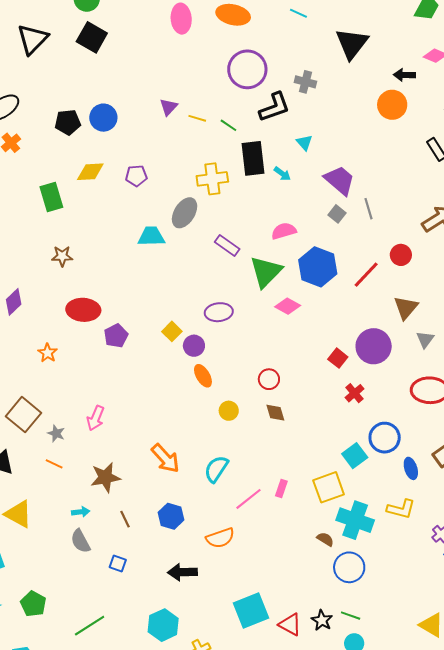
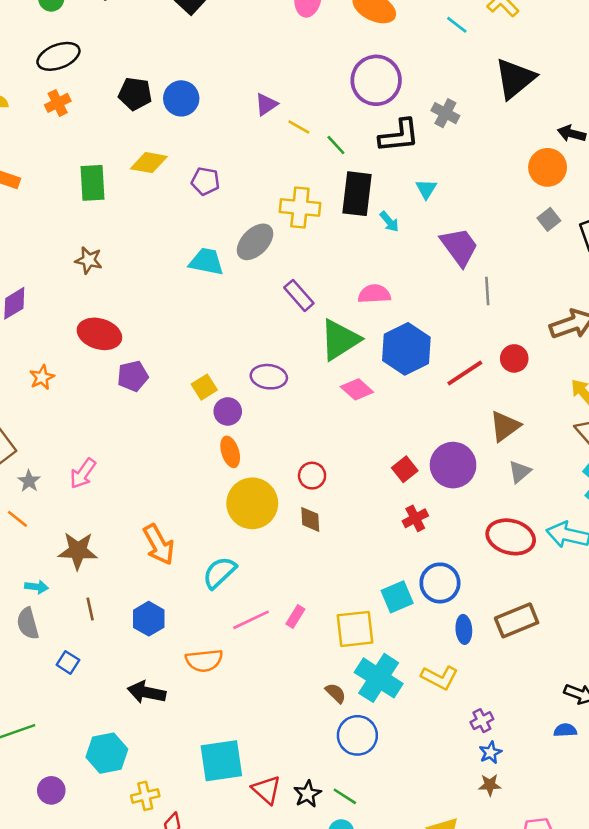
gray square: (337, 214) -> (549, 219), moved
yellow circle: (229, 411) -> (252, 503), size x2.0

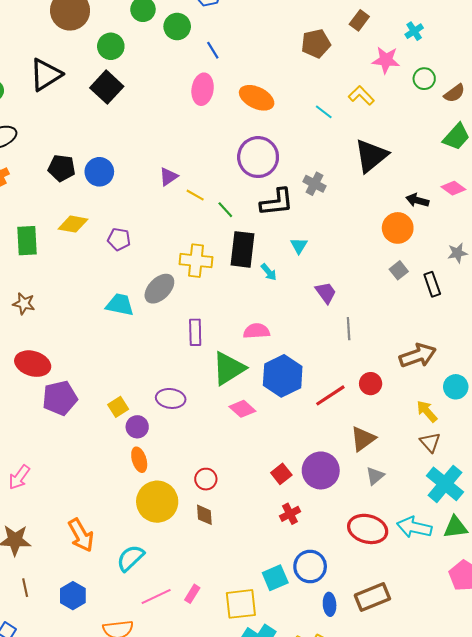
purple trapezoid: (459, 247) -> (326, 293), size x0.7
purple rectangle: (299, 295) -> (195, 332), turned 40
purple pentagon: (133, 376) -> (60, 398), size x1.4

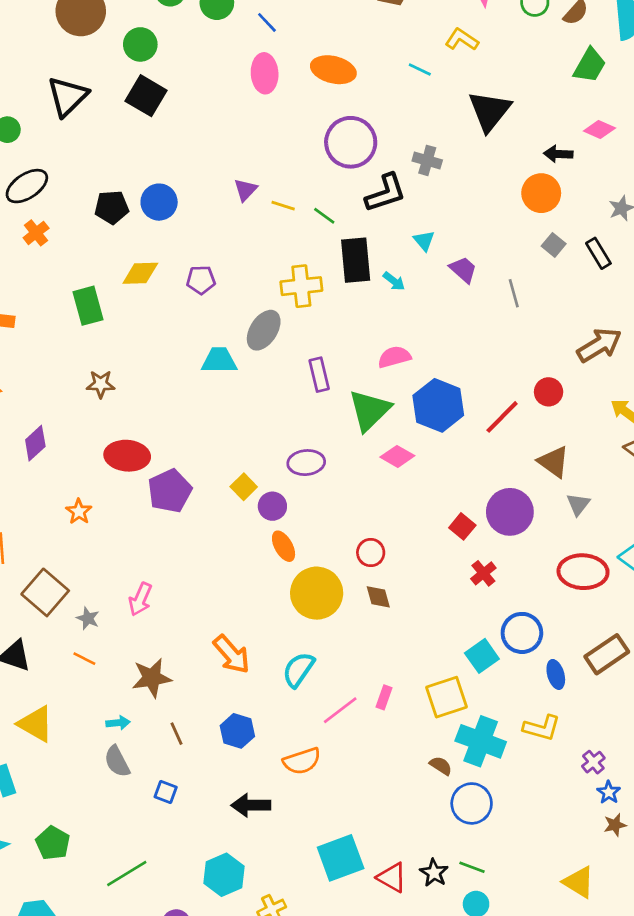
purple trapezoid: (326, 293) -> (463, 270), moved
gray line: (349, 329) -> (514, 293), moved
brown triangle: (363, 439) -> (554, 462), turned -36

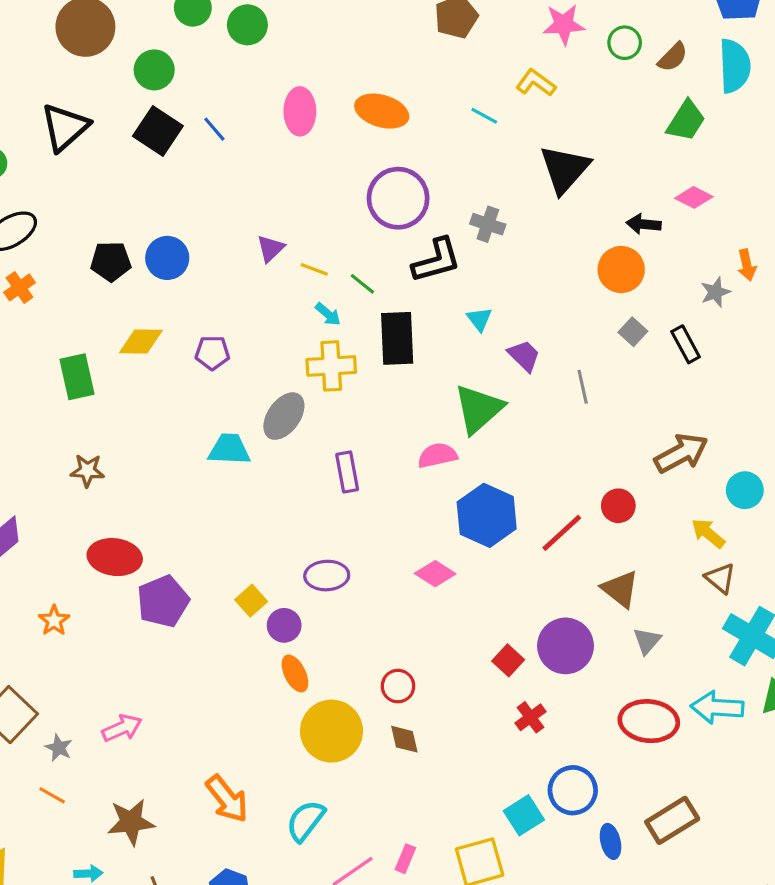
blue line: (267, 22) -> (214, 129), moved
cyan arrow: (394, 281) -> (328, 314), moved
green triangle: (370, 410) -> (479, 409), moved
pink arrow: (140, 599) -> (122, 728), turned -140

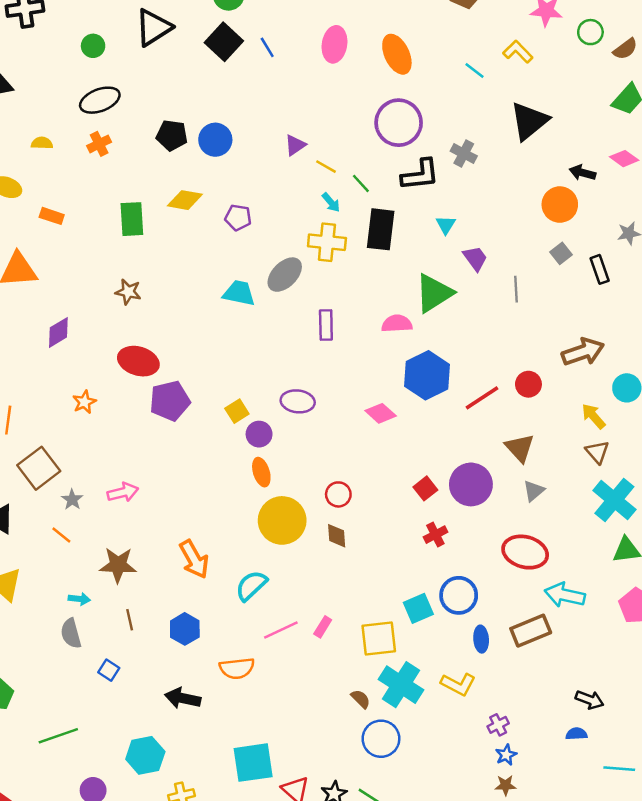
orange ellipse: (382, 111) -> (397, 54), turned 39
cyan arrow: (717, 707) -> (565, 595), moved

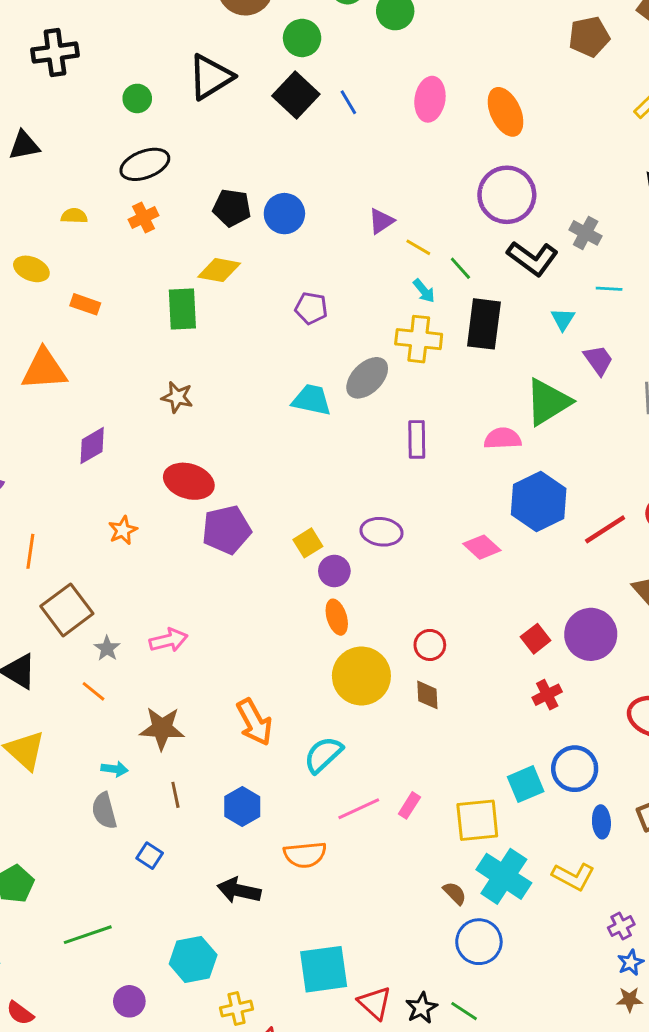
cyan line: (474, 70) -> (609, 289), moved, turned -35
black L-shape: (420, 175) -> (533, 258), turned 42
yellow diamond: (185, 200) -> (219, 270), moved

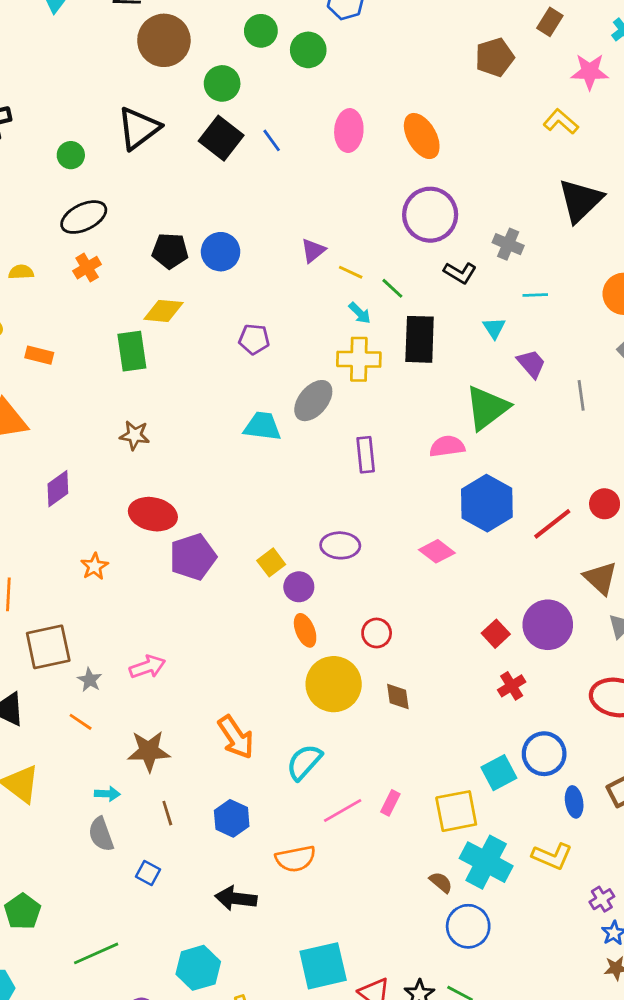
black L-shape: (533, 258) -> (460, 273), size x0.7
brown square: (67, 610) -> (48, 647), turned 30
red circle: (430, 645) -> (377, 633), moved

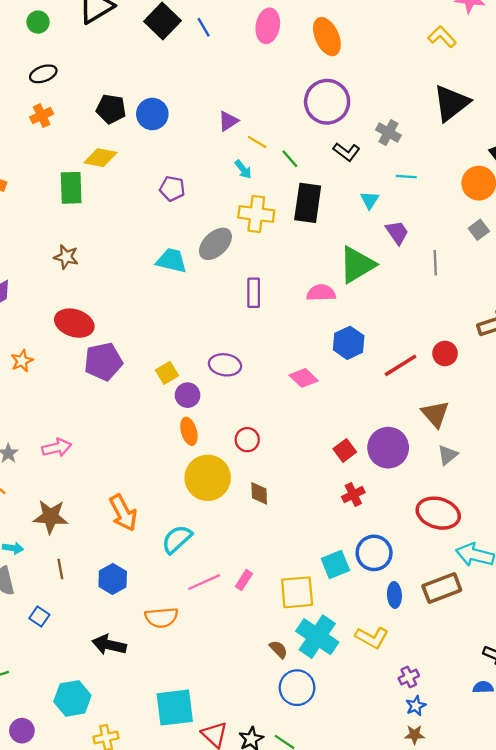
black ellipse: (84, 217) -> (43, 74), size x0.7
cyan arrow: (360, 313) -> (243, 169), moved
blue hexagon: (487, 503) -> (349, 343), size x0.7

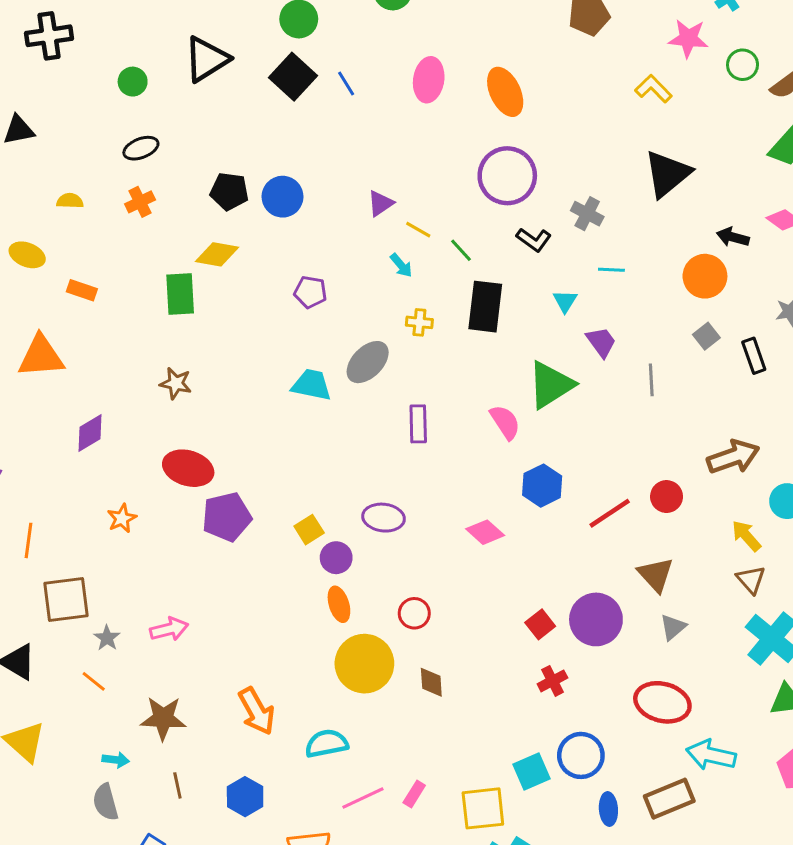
yellow cross: (256, 214) -> (419, 322), size x0.6
pink semicircle: (321, 293) -> (505, 422), turned 60
cyan semicircle: (177, 539) -> (327, 744), turned 32

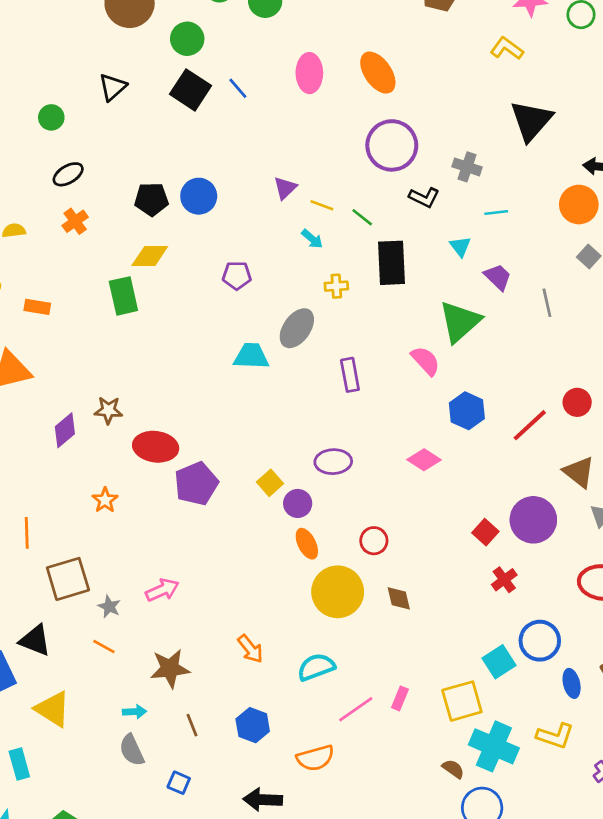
black triangle: (207, 59) -> (113, 87), size x0.7
brown star: (176, 383) -> (108, 410), moved
orange arrow: (257, 711) -> (250, 649), size x0.7

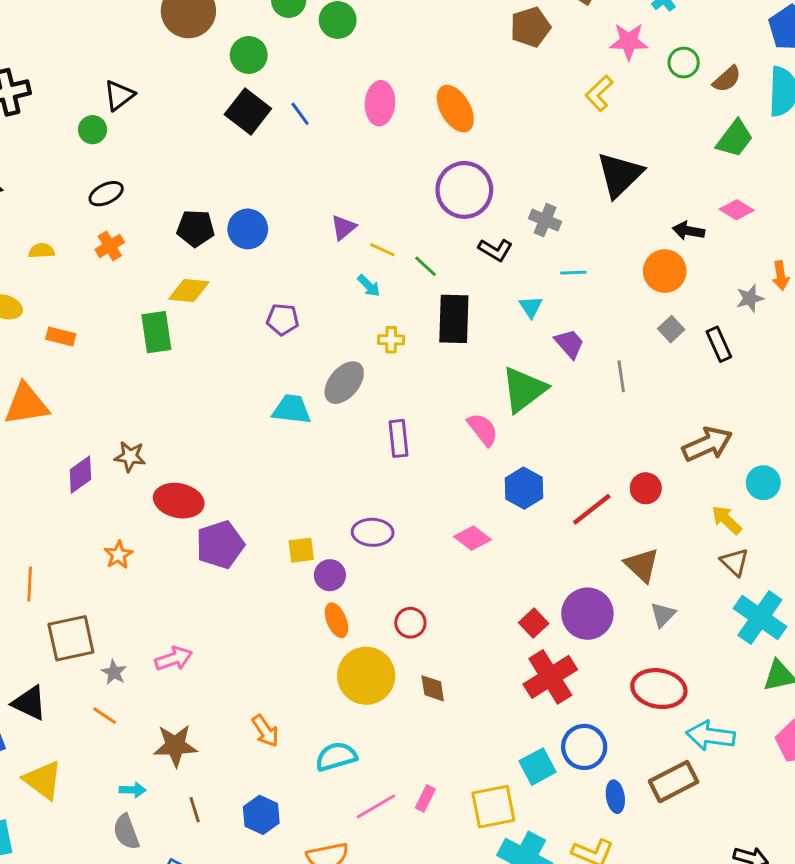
yellow L-shape: (507, 48) -> (599, 93), turned -84
black triangle: (113, 87) -> (119, 95), moved
yellow square: (270, 483) -> (301, 550), turned 30
red cross: (504, 580) -> (550, 677), size x1.8

